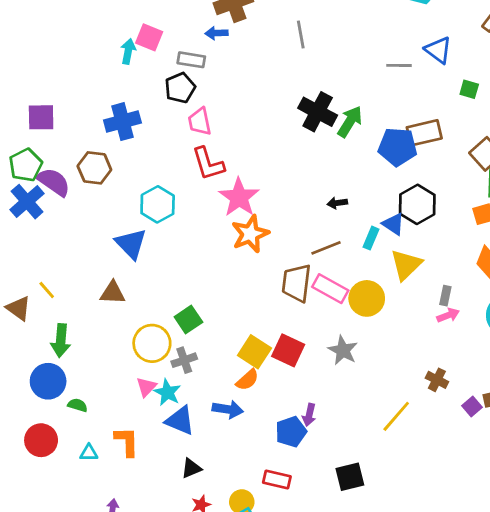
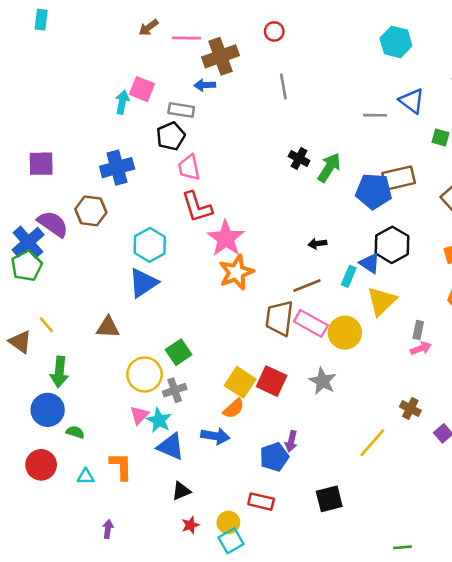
black cross: (318, 112) -> (299, 158), size x0.6
green pentagon: (26, 165) -> (27, 266), moved
blue triangle: (131, 244) -> (143, 283), moved, turned 40

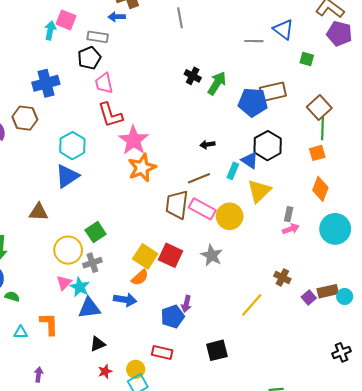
blue triangle: (171, 447) -> (89, 308), turned -30

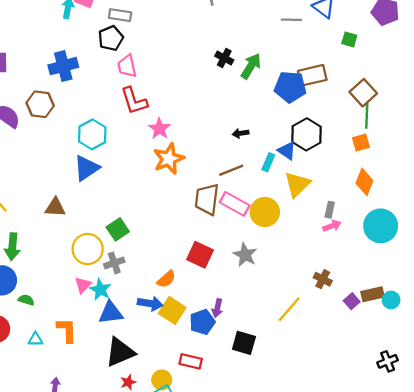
pink star: (134, 140) -> (159, 129), size x0.7
yellow square: (145, 256) -> (172, 310), moved
black triangle: (98, 344) -> (120, 352), size x1.8
black square: (217, 350) -> (244, 343), moved, turned 30

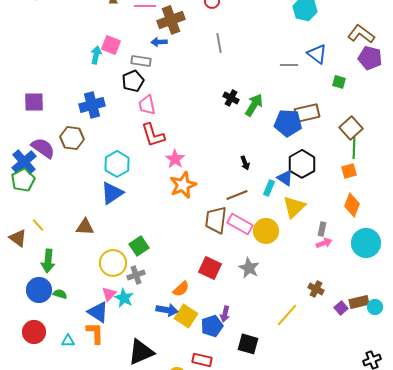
black arrow: (240, 133) -> (245, 163), turned -104
green semicircle: (26, 300) -> (60, 294), moved
blue triangle: (111, 313) -> (98, 312), moved, turned 40

